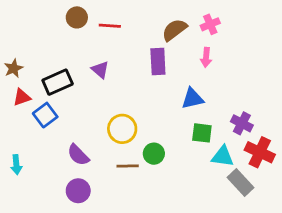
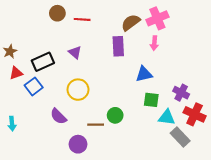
pink cross: (210, 24) -> (157, 18), size x1.5
yellow circle: (122, 129) -> (78, 90), moved
purple circle: (78, 191) -> (78, 144), moved

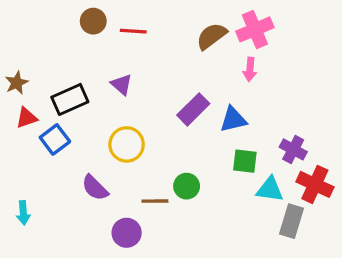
purple rectangle: (118, 46) -> (193, 109), moved, turned 48
cyan arrow: (12, 124) -> (23, 213), moved
gray rectangle: (180, 137) -> (292, 221), turned 60

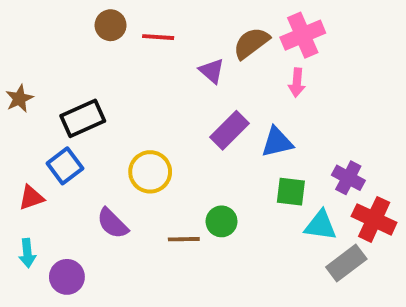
purple triangle: (122, 84) -> (212, 71), moved
red triangle: (27, 118) -> (31, 198), moved
gray rectangle: (292, 221) -> (346, 263), turned 36
purple circle: (127, 233) -> (67, 277), moved

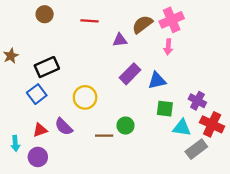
brown circle: (111, 25) -> (45, 14), moved
purple triangle: (212, 71) -> (120, 40), turned -48
red triangle: (31, 198) -> (40, 130), moved

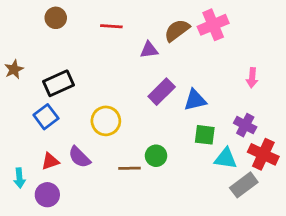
pink arrow: (168, 47) -> (252, 78), moved

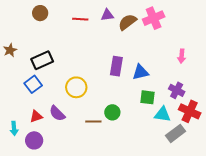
purple triangle: (149, 50) -> (107, 15), moved
purple rectangle: (162, 92) -> (116, 66), turned -36

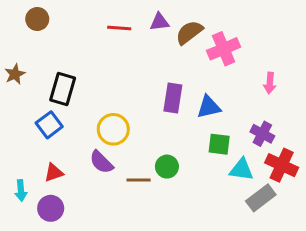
brown circle: (40, 13) -> (37, 19), moved
pink cross: (154, 18) -> (224, 49), moved
black rectangle: (42, 60) -> (63, 89), turned -50
purple semicircle: (57, 113) -> (101, 162), moved

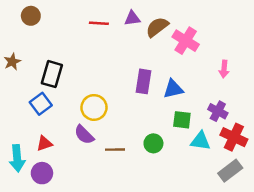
pink cross: (224, 49) -> (186, 41), turned -35
green circle: (167, 167) -> (153, 143), moved
cyan arrow: (21, 190) -> (17, 158), size x1.5
gray rectangle: (261, 198) -> (230, 171), moved

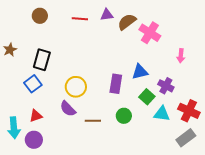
brown circle: (31, 16) -> (40, 16), moved
purple rectangle: (144, 81) -> (116, 84), moved
purple cross: (218, 111) -> (166, 86), moved
green square: (182, 120) -> (147, 97), turned 35

